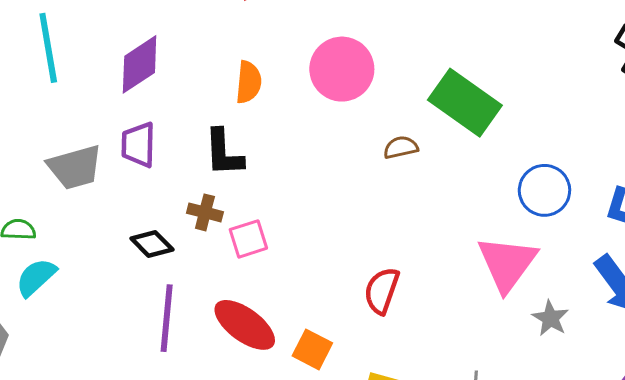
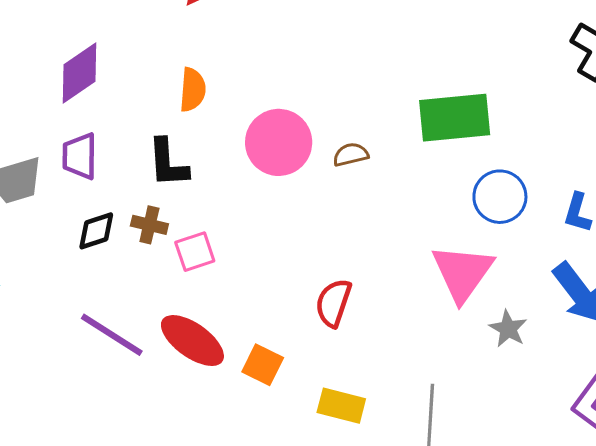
pink circle: (342, 69) -> (279, 142), moved
green rectangle: (465, 103) -> (455, 118), moved, turned -40
black diamond: (152, 244) -> (96, 231), moved, turned -63
purple line: (167, 318) -> (112, 335), turned -62

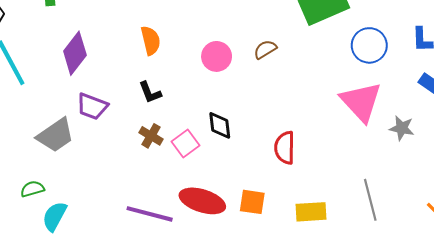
pink circle: (279, 142) -> (217, 56), size x0.7
purple trapezoid: (80, 156) -> (92, 106), turned -52
black L-shape: (168, 163) -> (150, 92), size x0.7
brown cross: (149, 225) -> (151, 136), turned 35
black diamond: (96, 231) -> (220, 125), moved, turned -60

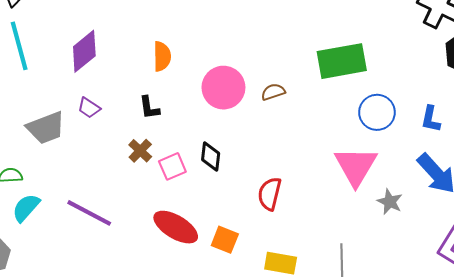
pink circle: (217, 56) -> (223, 88), size x1.4
purple trapezoid: (92, 106) -> (89, 108), size x0.7
purple line: (150, 214) -> (89, 213), moved

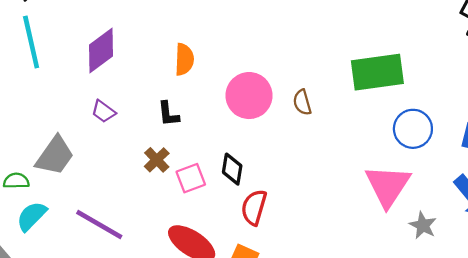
brown semicircle: (273, 92) -> (302, 102), turned -90
gray trapezoid: (46, 128) -> (55, 156), moved, turned -36
red semicircle: (270, 194) -> (254, 207), moved

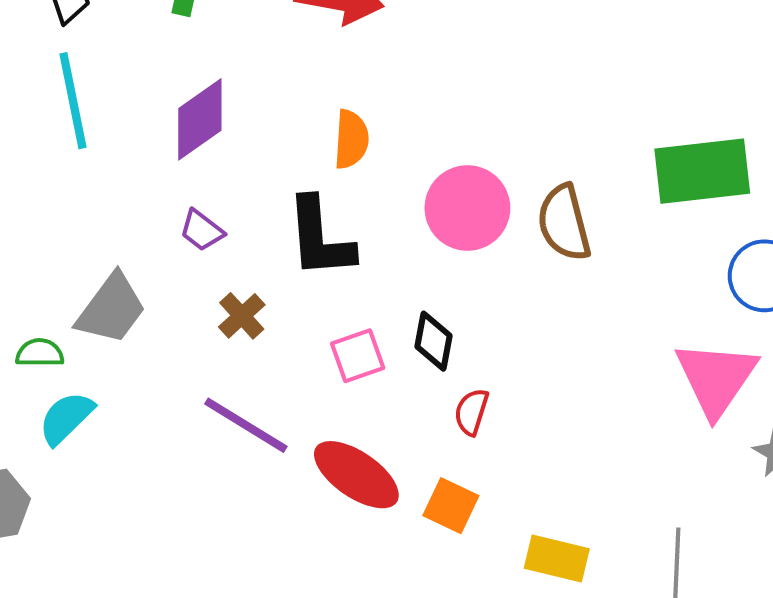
brown semicircle: (302, 102) -> (564, 223), size x1.6
black L-shape: (168, 114) -> (320, 238), size x1.8
brown cross: (157, 160) -> (242, 316), moved
red semicircle: (254, 207) -> (471, 412), size x0.7
purple line: (99, 225) -> (246, 425), moved

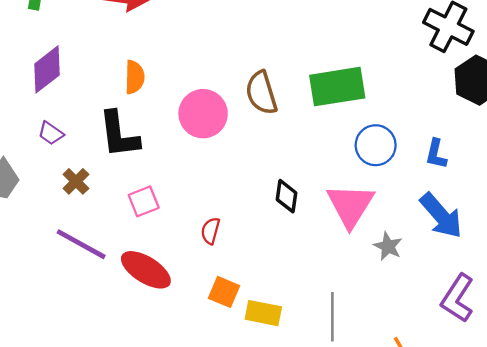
brown semicircle: (564, 223) -> (261, 93), moved
black diamond: (434, 341) -> (286, 196), moved
orange square: (451, 506) -> (224, 292), moved

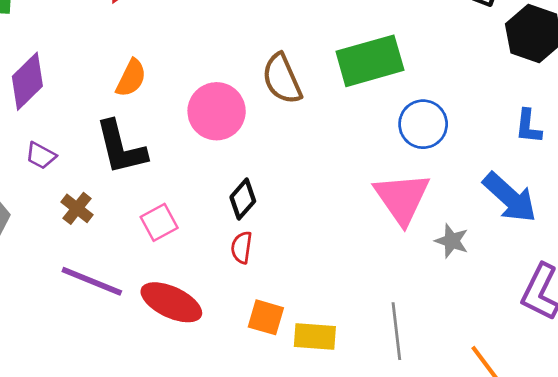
orange semicircle: (135, 77) -> (131, 78), turned 32
blue L-shape: (436, 154) -> (528, 126), moved
black diamond: (286, 196) -> (243, 199), moved, turned 40

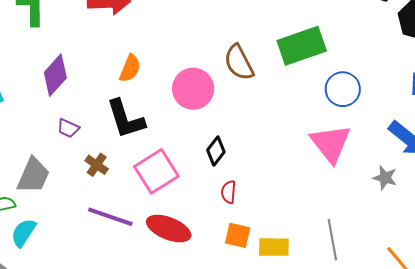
pink square: (159, 222) -> (156, 171), size x1.6
gray star: (452, 241) -> (385, 178), moved
red semicircle: (242, 247) -> (229, 192), moved

